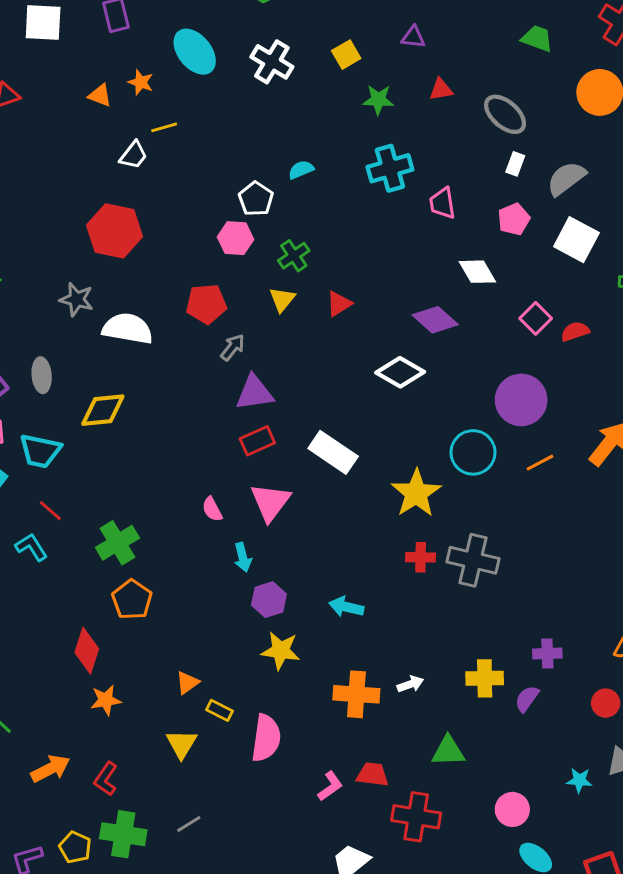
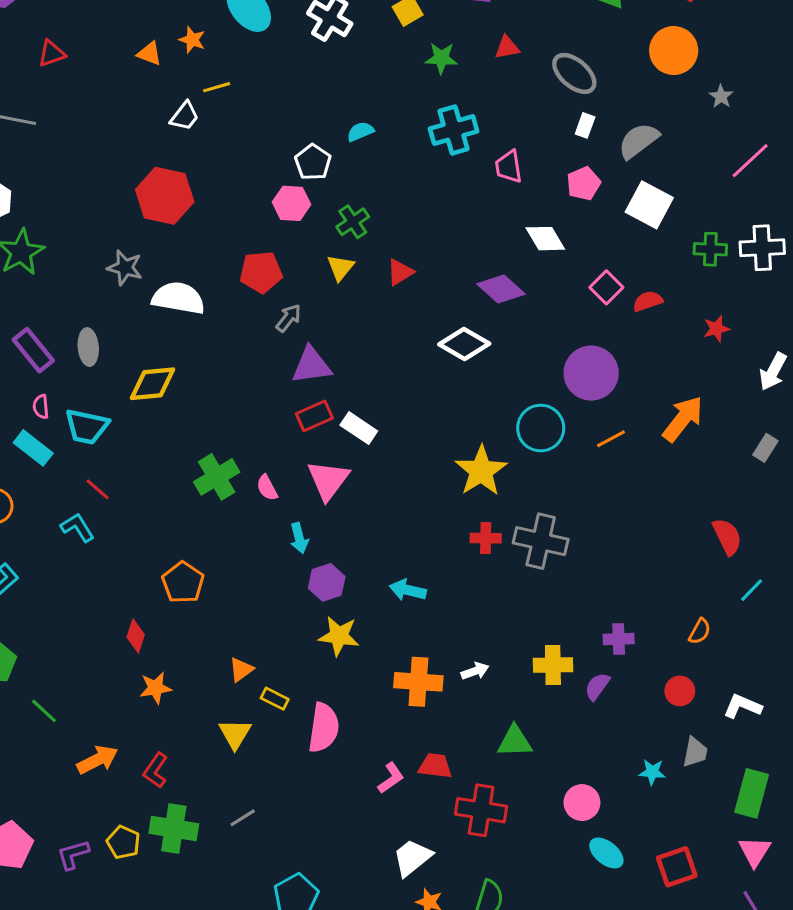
white rectangle: (333, 452) -> (359, 428), moved, size x0.7
green cross: (117, 543) -> (217, 477), moved
red diamond: (87, 651) -> (136, 636), size x0.7

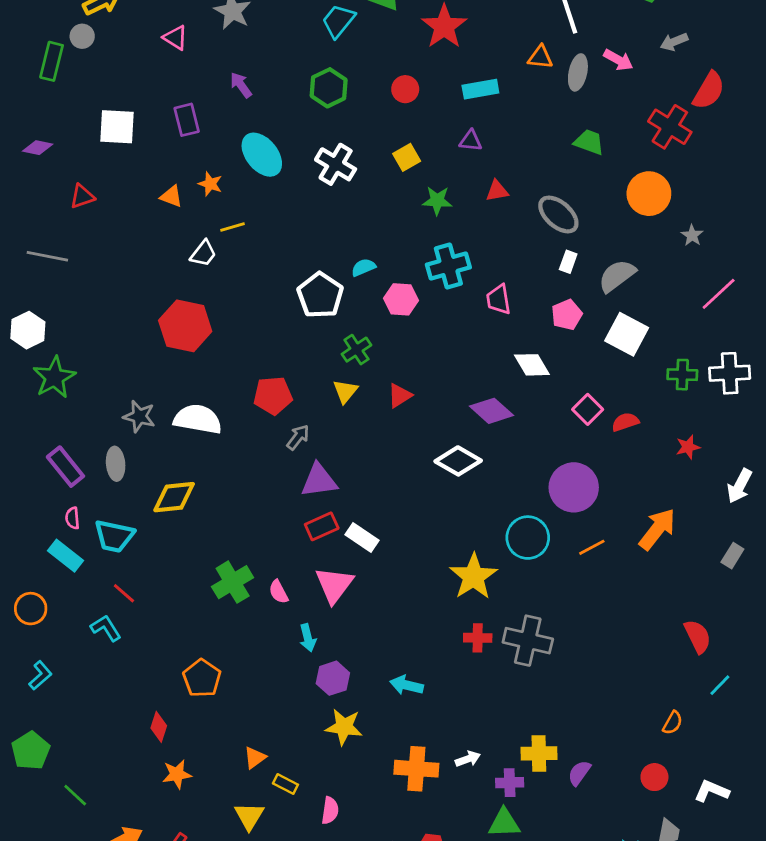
white pentagon: (313, 162) -> (320, 295), size x1.4
pink hexagon: (292, 203) -> (401, 299), moved
gray star: (125, 268) -> (139, 416), moved
purple cross: (619, 639) -> (510, 783), moved
pink semicircle: (324, 728) -> (330, 810), size x0.6

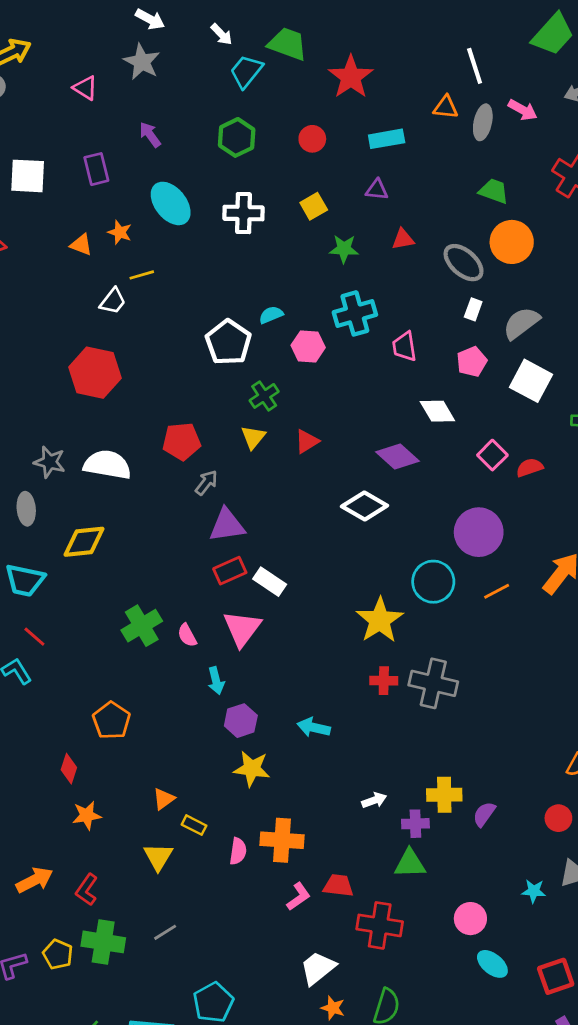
white cross: (336, 164) -> (244, 213), turned -30
orange circle: (649, 194) -> (512, 242), moved
orange cross: (416, 769) -> (282, 840), moved

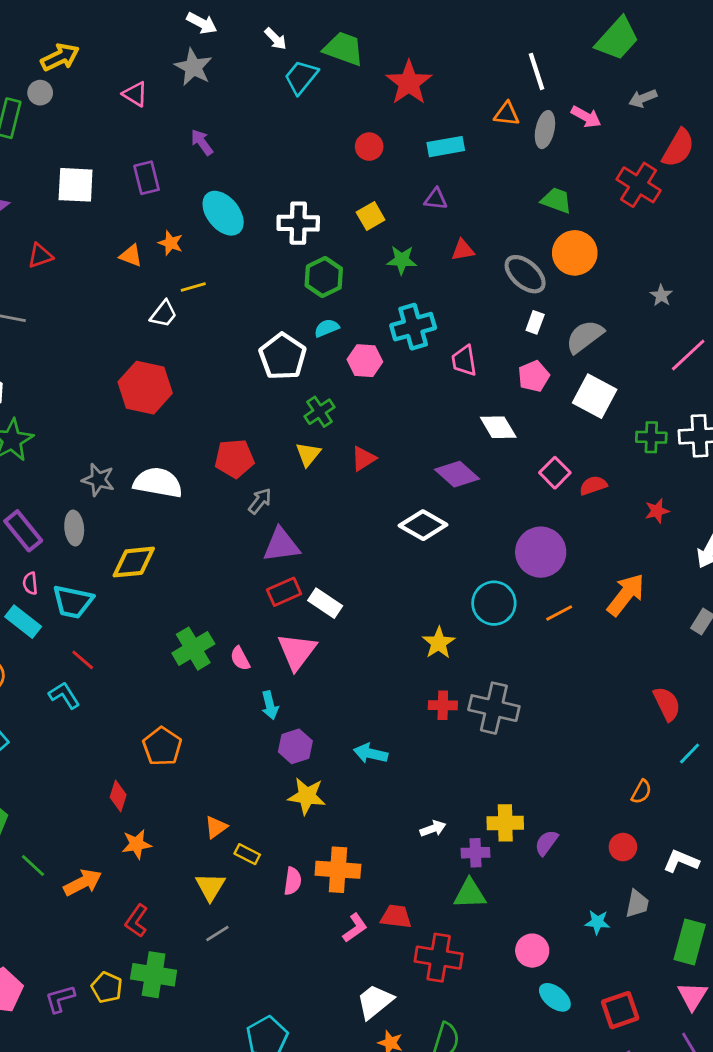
green hexagon: (237, 137) -> (324, 277), moved
yellow star: (380, 620) -> (439, 643), size x0.7
orange arrow: (34, 880) -> (83, 882), moved
gray line: (165, 932) -> (217, 934), moved

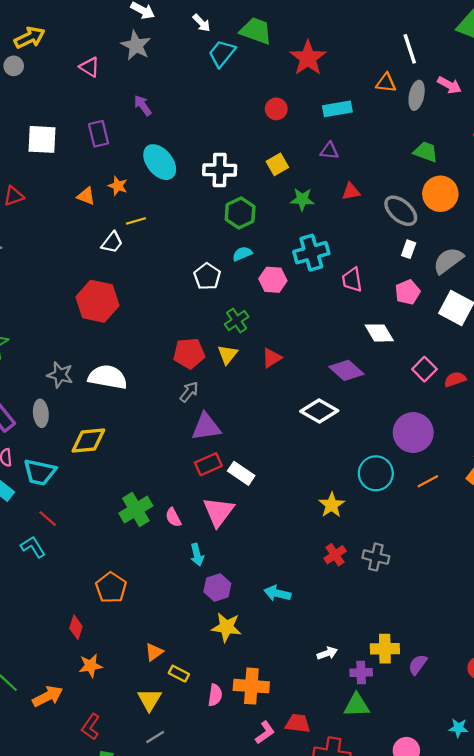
white pentagon: (283, 356) -> (207, 276), size x0.7
red pentagon: (234, 459) -> (189, 353), moved
red cross: (443, 705) -> (335, 555), turned -35
gray cross: (494, 708) -> (376, 557), size x0.7

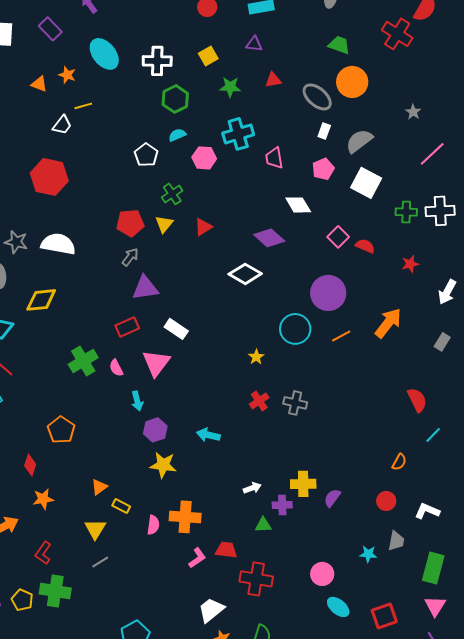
purple rectangle: (99, 134) -> (50, 29), turned -30
red semicircle: (455, 379) -> (365, 246), turned 42
red rectangle: (208, 464) -> (127, 327), moved
yellow star: (332, 505) -> (256, 357), size x0.7
green triangle: (357, 705) -> (263, 525), moved, size x0.7

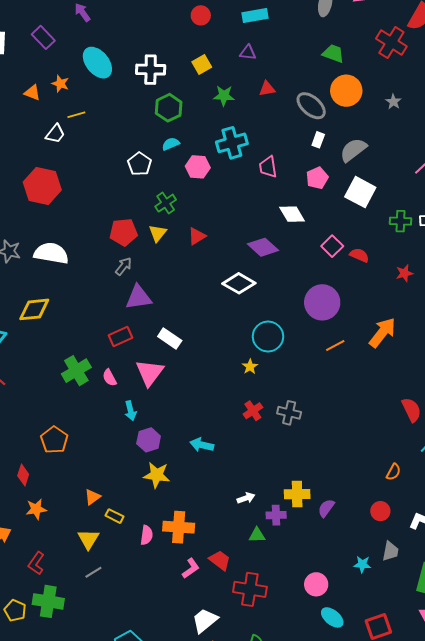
gray star: (413, 112) -> (393, 102), moved
cyan circle: (295, 329) -> (268, 337), moved
red trapezoid: (226, 550) -> (220, 560), turned 30

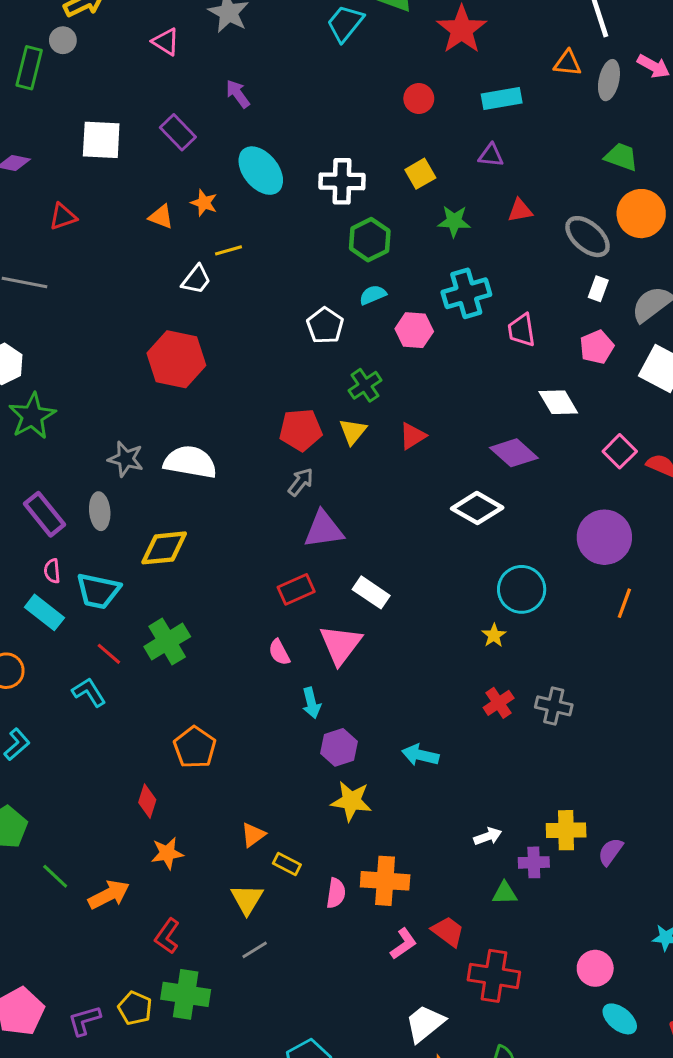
orange line: (335, 346) -> (624, 603), turned -42
green cross: (76, 371) -> (167, 642), moved

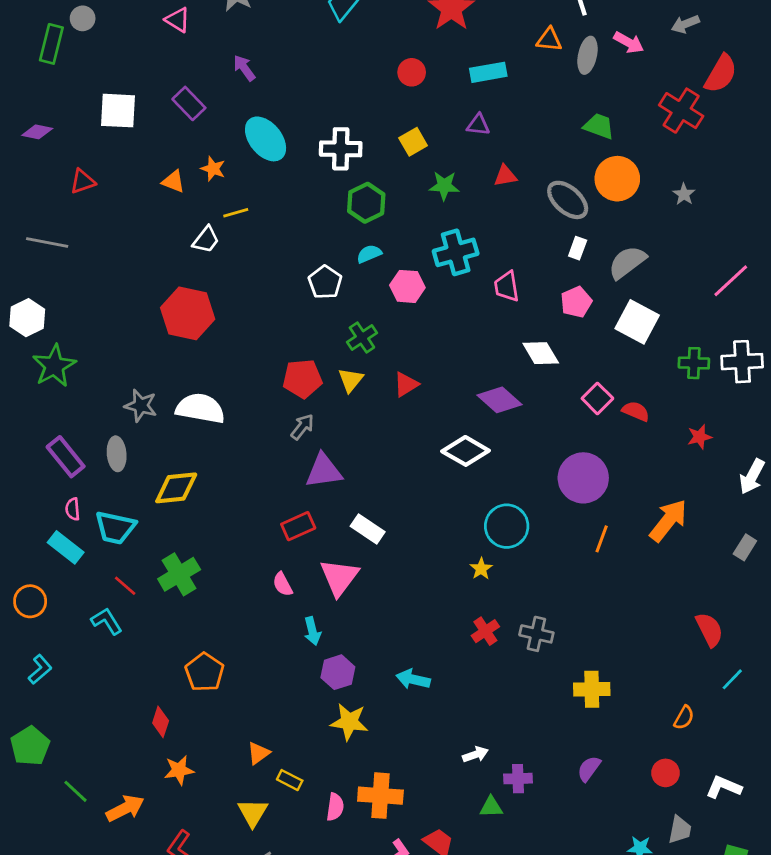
yellow cross: (566, 830) -> (592, 689), moved

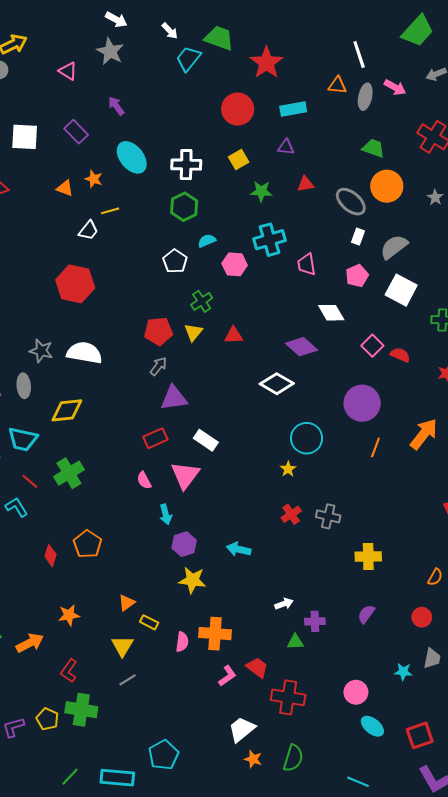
red circle: (412, 72) -> (238, 109), size x1.6
green hexagon: (366, 203) -> (184, 207), moved
red triangle: (406, 384) -> (234, 335), turned 30
red diamond: (161, 722) -> (50, 555), moved

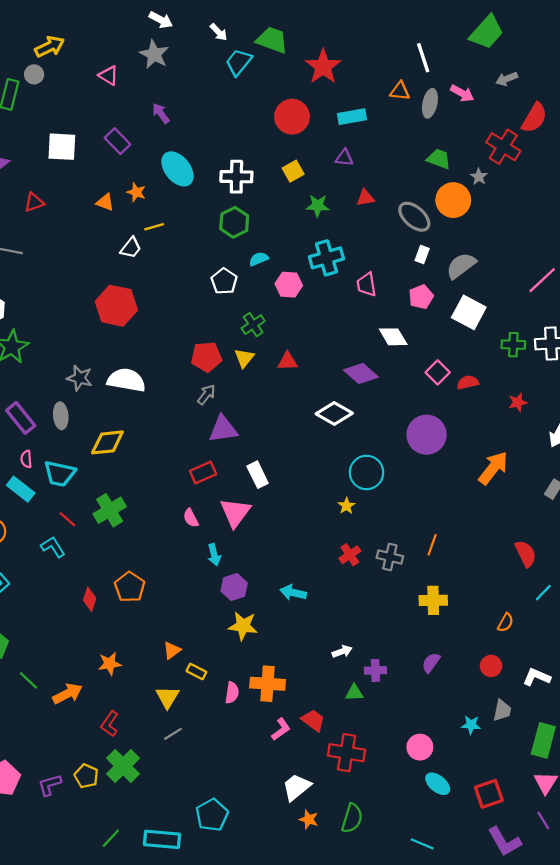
gray star: (435, 197) -> (479, 177), moved
red semicircle: (400, 355) -> (468, 382), turned -36
white rectangle: (206, 440) -> (258, 475), turned 30
orange line: (375, 447) -> (432, 545), moved
green cross: (81, 710) -> (123, 766), turned 36

